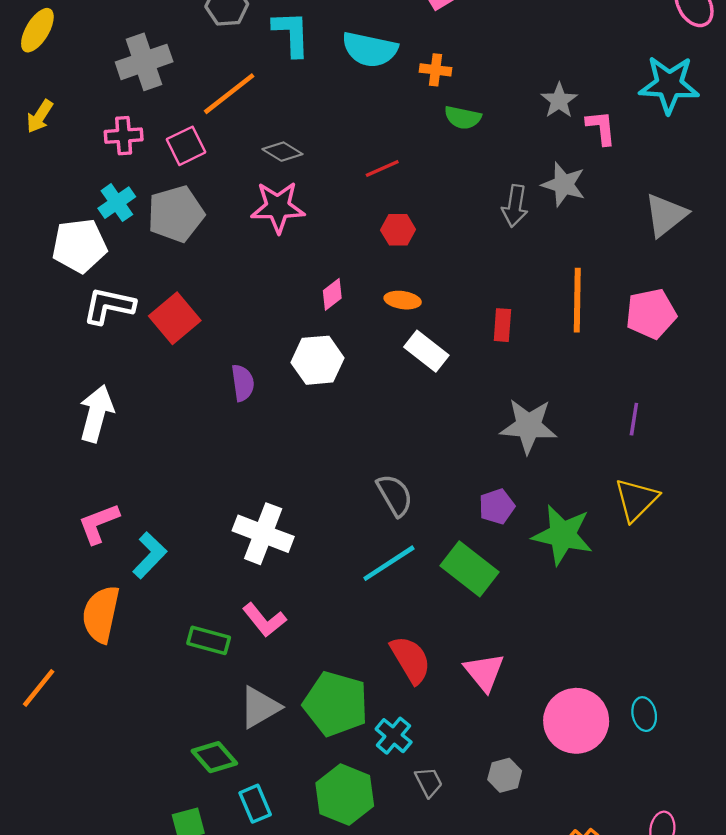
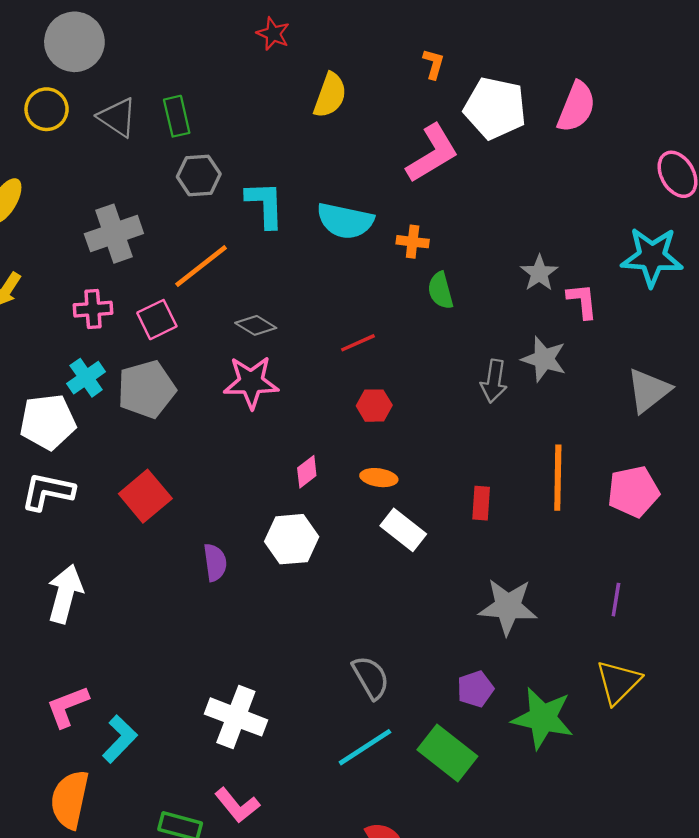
green semicircle: (463, 117) -> (440, 290), turned 63
white L-shape: (109, 306) -> (48, 492), moved

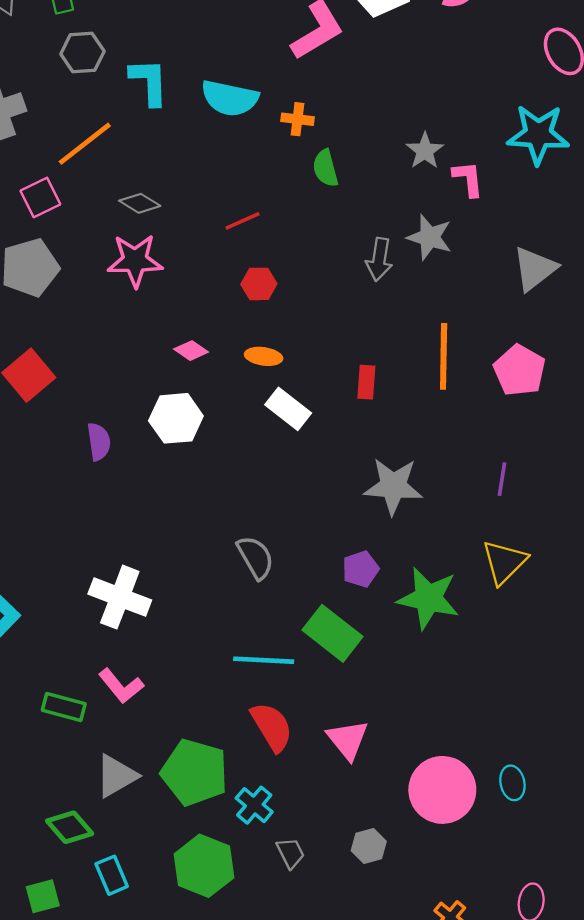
pink diamond: (307, 472) -> (191, 351), turned 72
pink pentagon: (633, 492) -> (519, 370), turned -30
cyan line: (365, 747) -> (264, 660), moved, turned 36

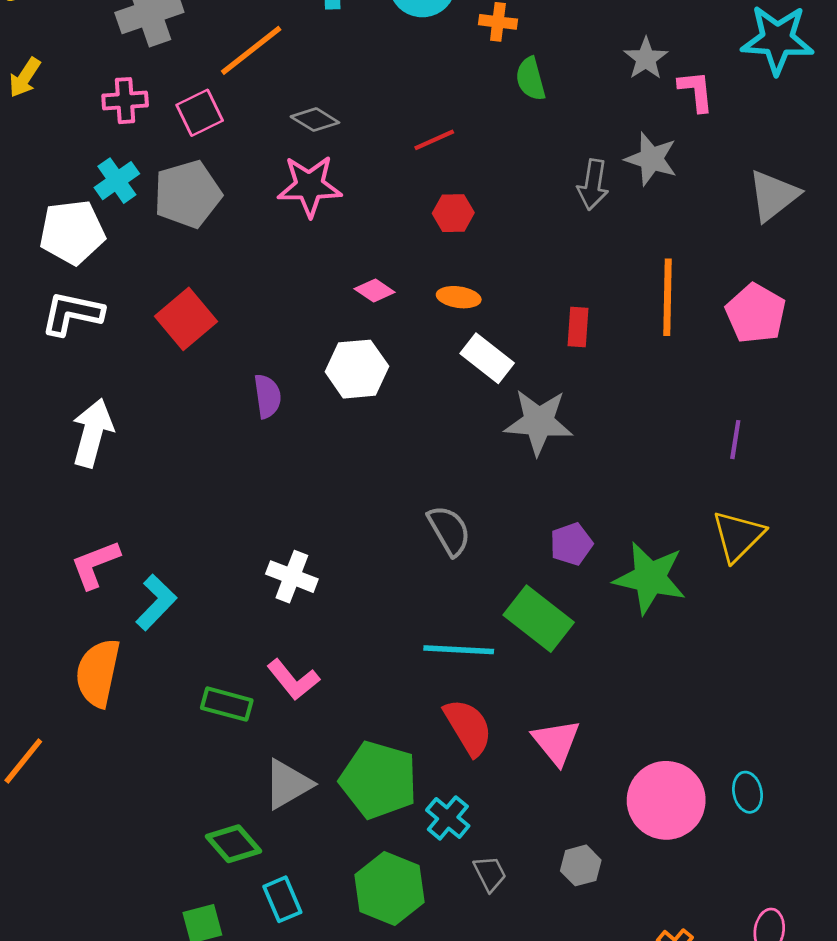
gray star: (393, 486) -> (539, 422), moved
white cross: (120, 597) -> (292, 577), size x0.7

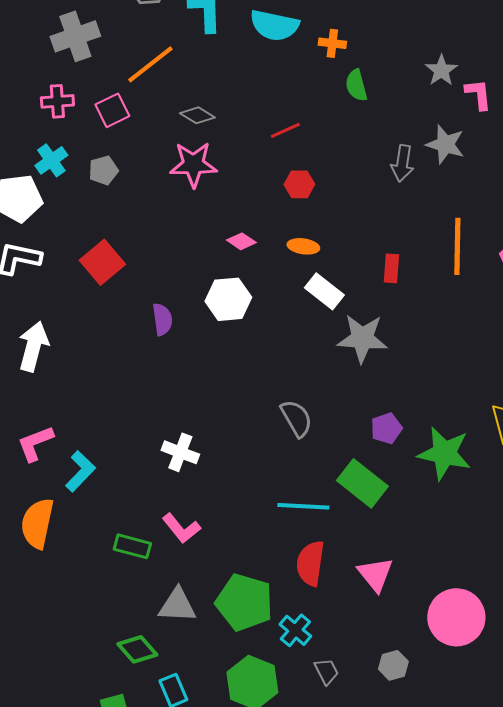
gray pentagon: (187, 194) -> (103, 170), size x0.6
red semicircle: (468, 727) -> (310, 563), turned -141
gray triangle: (288, 784) -> (177, 605), turned 33

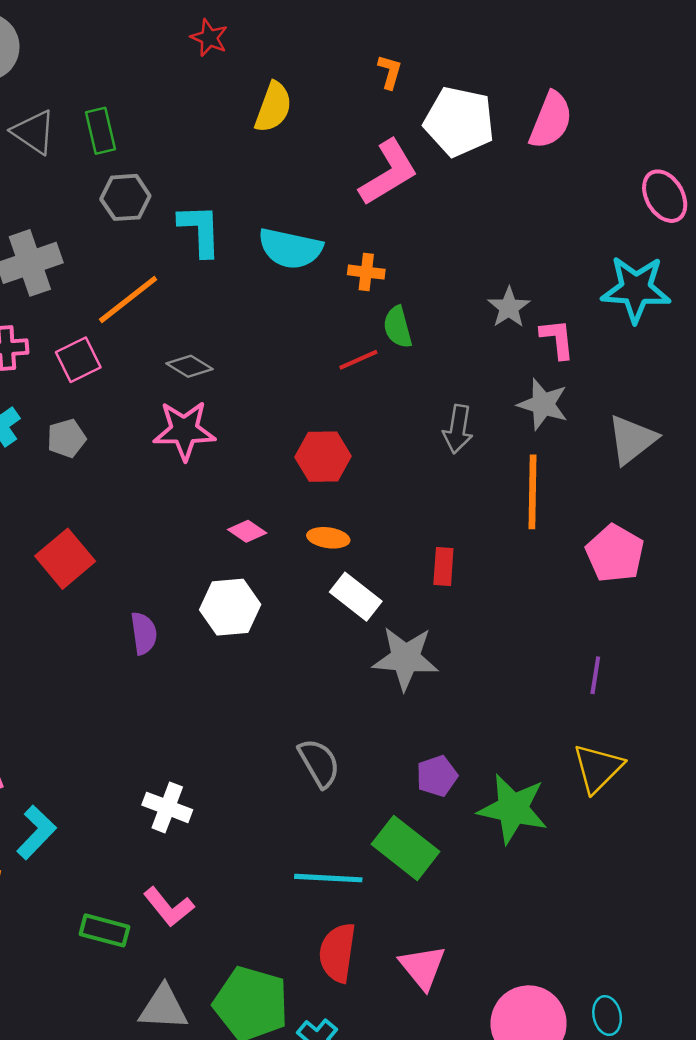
red line: (285, 130) -> (358, 360), moved
gray star: (445, 144) -> (543, 404), moved
red hexagon: (299, 184) -> (323, 457), size x1.4
orange line: (457, 246) -> (532, 492), moved

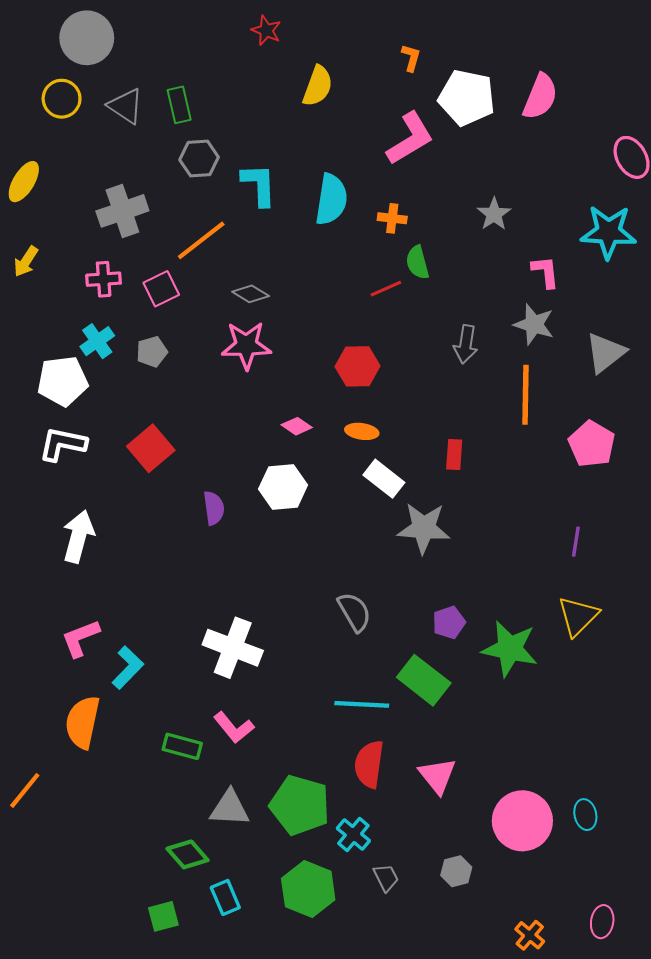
cyan semicircle: (290, 249) -> (331, 199), turned -93
gray star: (509, 307) -> (494, 214), moved
white cross: (167, 807) -> (233, 648), size x1.5

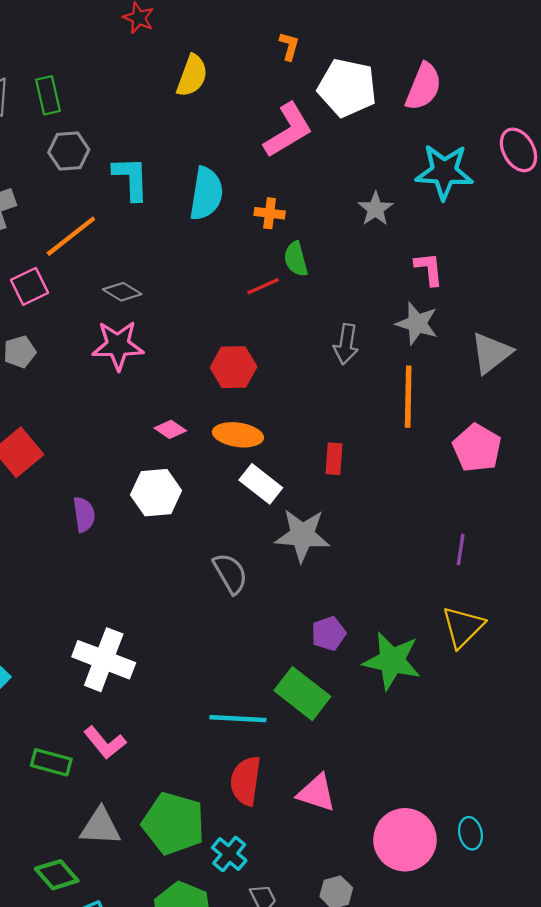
cyan star: (608, 232) -> (444, 172), moved
orange ellipse: (362, 431) -> (238, 435), size x1.4
gray semicircle: (354, 612) -> (230, 573), moved
pink triangle: (437, 776) -> (317, 793), turned -33

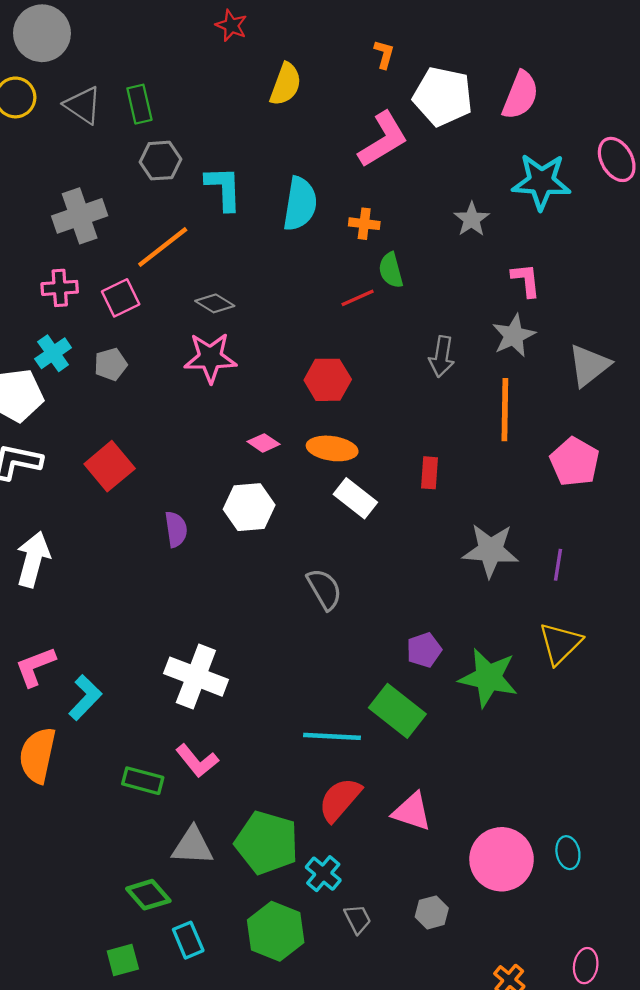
gray star: (417, 323) -> (514, 336), turned 30
gray star: (302, 535) -> (490, 550), moved
red semicircle: (246, 781) -> (340, 799), turned 33

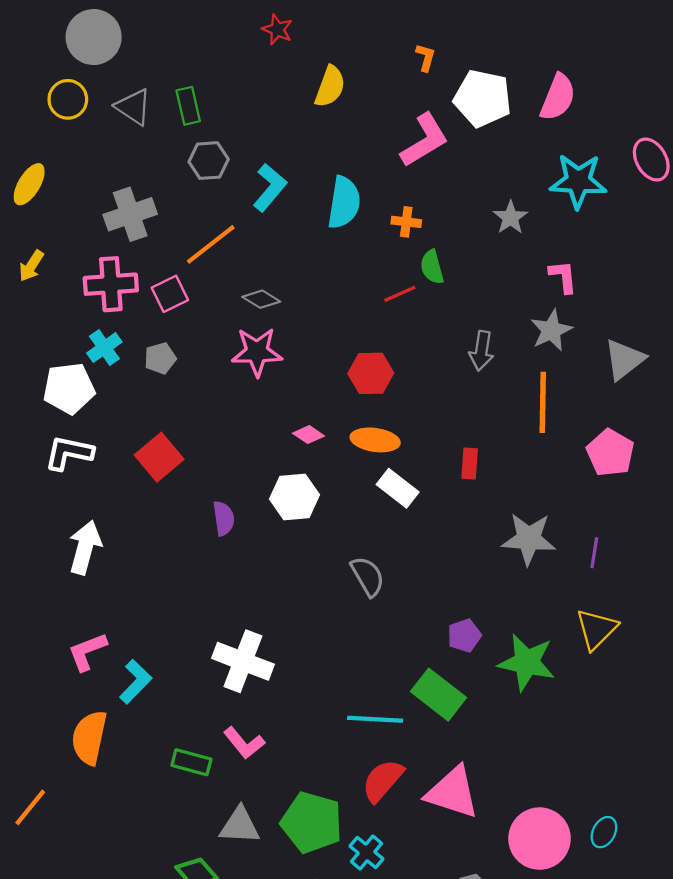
cyan L-shape: (224, 188) -> (270, 187), turned 42
pink cross: (60, 288) -> (111, 284), size x1.5
pink triangle: (412, 812) -> (452, 792), size x1.4
cyan ellipse: (568, 853) -> (604, 832), turned 40

